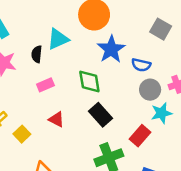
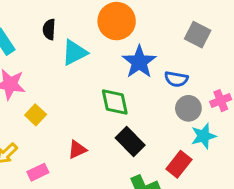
black semicircle: (37, 54) -> (49, 29), moved
pink rectangle: (45, 85) -> (38, 172), moved
red triangle: (56, 119) -> (77, 150), turned -49
yellow square: (22, 134) -> (36, 115), moved

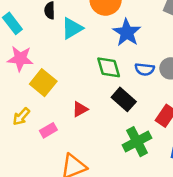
blue semicircle: (176, 79) -> (145, 69), moved
yellow square: (36, 115) -> (43, 83), size x1.5

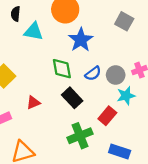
cyan triangle: (72, 28) -> (34, 31), turned 36
blue semicircle: (145, 69) -> (93, 73), turned -49

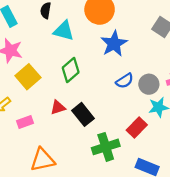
green diamond: (62, 69) -> (71, 70), moved, turned 55
black rectangle: (72, 98) -> (83, 114), moved

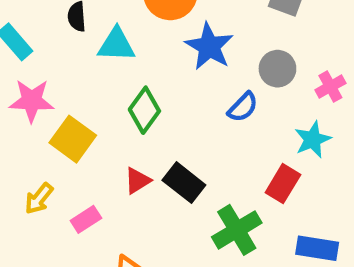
gray circle: (149, 84) -> (277, 69), moved

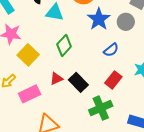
gray circle: (277, 69) -> (126, 22), moved
red rectangle: (283, 184) -> (113, 80), moved
pink rectangle: (86, 219) -> (30, 94), size x1.5

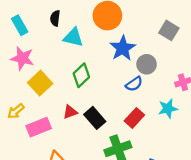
gray circle: (126, 22) -> (147, 64), moved

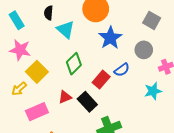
cyan triangle: (73, 37) -> (66, 30), turned 30
gray circle: (147, 64) -> (144, 50), moved
yellow arrow: (16, 111) -> (19, 89), moved
red rectangle: (134, 118) -> (101, 80), moved

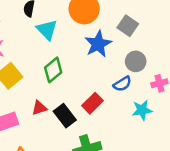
gray square: (152, 20) -> (128, 26), moved
blue semicircle: (122, 70) -> (122, 84), moved
red rectangle: (101, 80) -> (93, 103), moved

